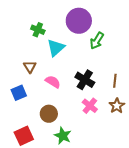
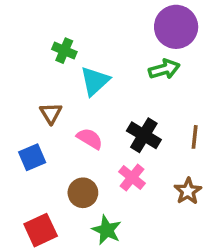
purple circle: (79, 21) -> (176, 27), moved
green arrow: (97, 41) -> (164, 69), turned -138
pink cross: (90, 106) -> (132, 178), moved
brown star: (117, 106) -> (188, 191), moved

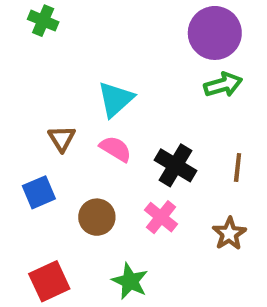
green cross: (64, 51) -> (43, 21), moved
green arrow: (164, 69) -> (223, 85), moved
pink semicircle: (90, 139) -> (116, 149), moved
brown circle: (83, 193) -> (97, 217), moved

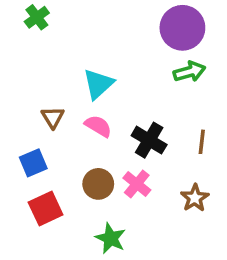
green cross: (43, 21) -> (37, 17), turned 30
brown circle: (97, 217) -> (98, 184), moved
red square: (49, 281) -> (46, 208), moved

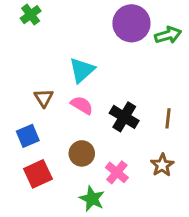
purple circle: (182, 28) -> (131, 23), moved
green arrow: (189, 72) -> (168, 35), moved
pink cross: (137, 184) -> (117, 172), moved

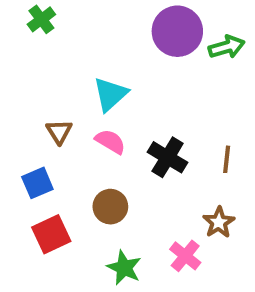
pink cross: (117, 172) -> (185, 256), moved

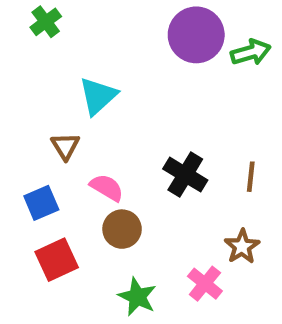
cyan triangle: (110, 94) -> (98, 96), moved
pink semicircle: (110, 142) -> (107, 188), moved

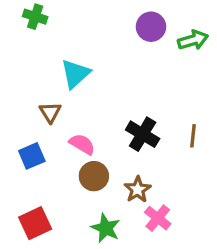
green cross: (46, 22) -> (35, 17), turned -35
purple circle: (196, 35) -> (151, 27), size x0.7
brown star: (242, 247) -> (138, 190), moved
red square: (57, 260) -> (35, 223), moved

